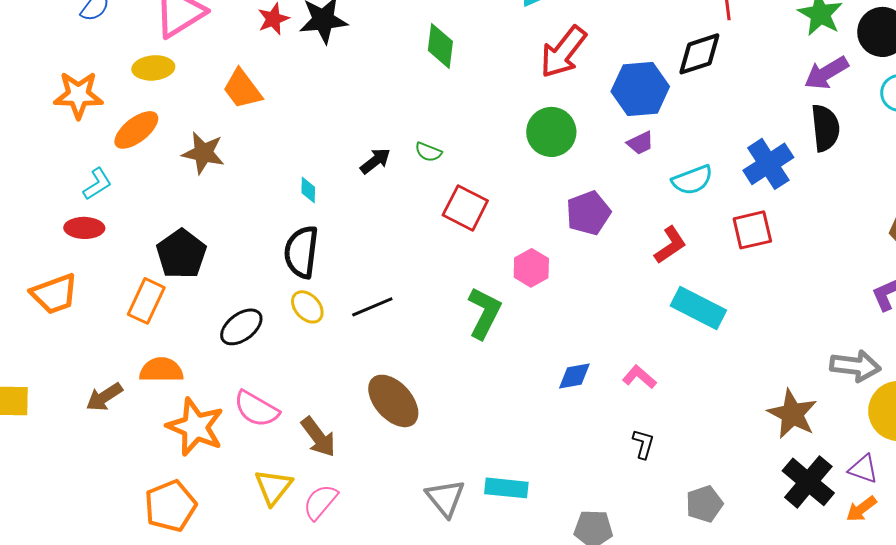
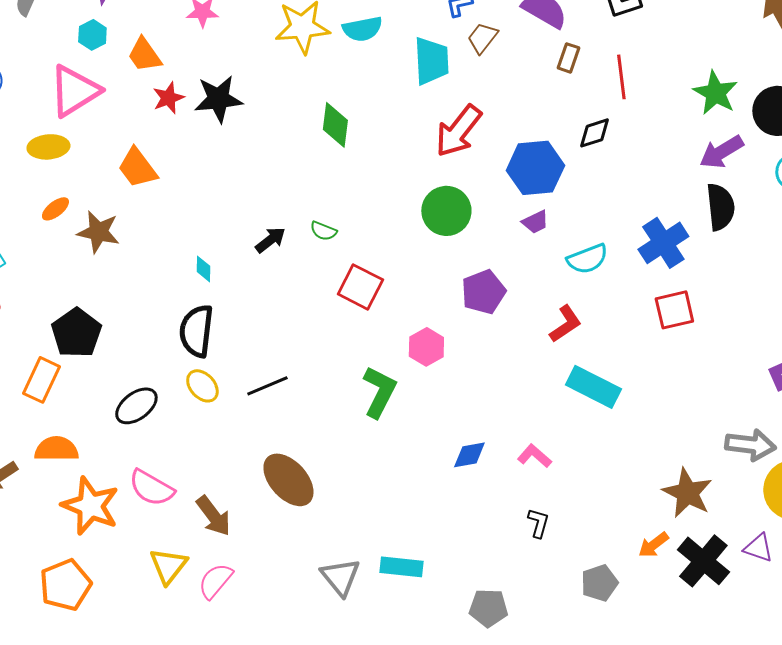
black diamond: (699, 54) -> (594, 133), size x0.7
orange ellipse: (136, 130) -> (55, 209), moved, size x0.6
red square: (752, 230) -> (674, 310), moved
orange arrow: (861, 509) -> (653, 545), moved

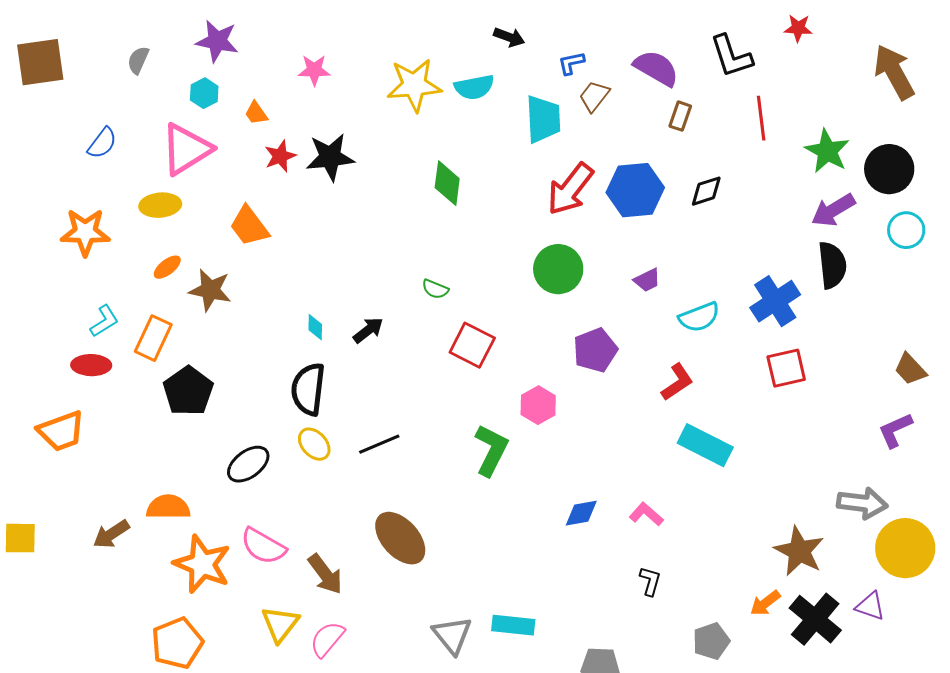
orange trapezoid: (144, 55) -> (256, 113), size x0.7
red line: (621, 77) -> (761, 118), moved
blue hexagon: (535, 168) -> (635, 190), moved
black arrow: (270, 240) -> (368, 330), moved
orange rectangle: (41, 380) -> (153, 338), moved

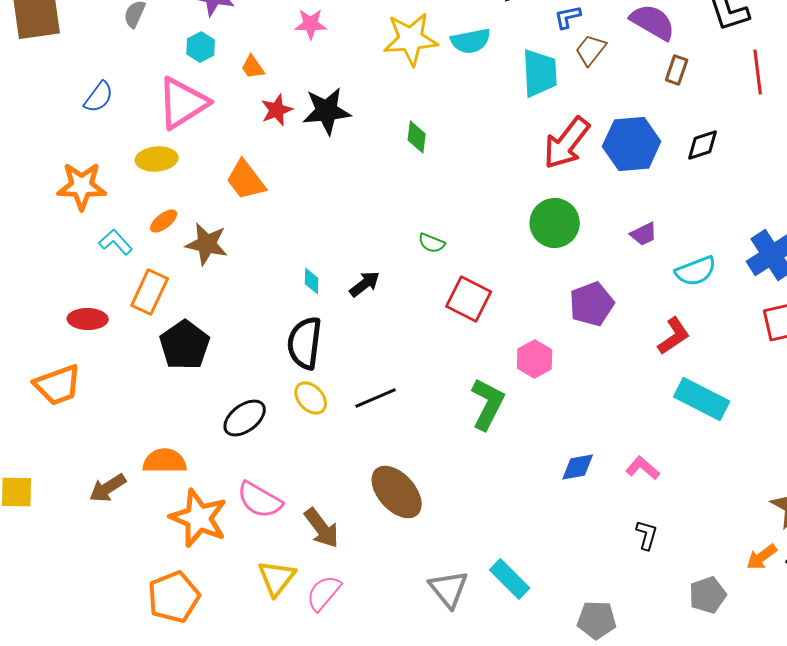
green diamond: (447, 183) -> (417, 137), moved, size x0.7
cyan L-shape: (104, 321) -> (116, 242), moved, turned -100
cyan rectangle: (513, 625) -> (510, 579), turned 39

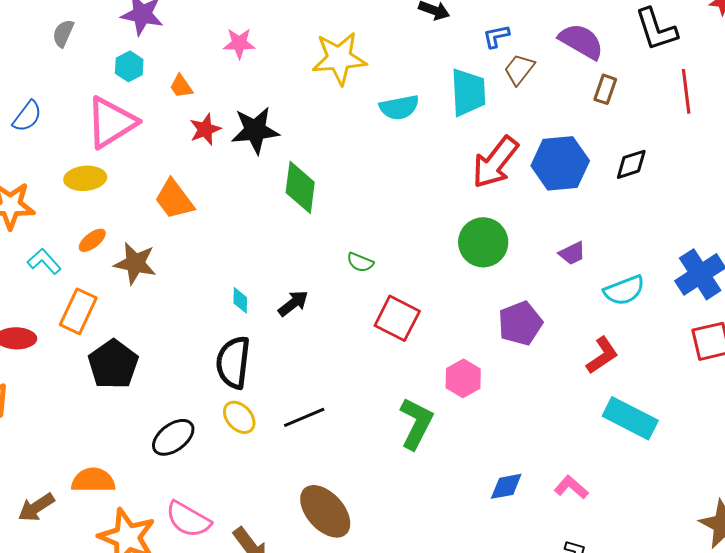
cyan semicircle: (471, 41) -> (399, 107), moved
green diamond: (417, 137) -> (300, 187), moved, size x1.6

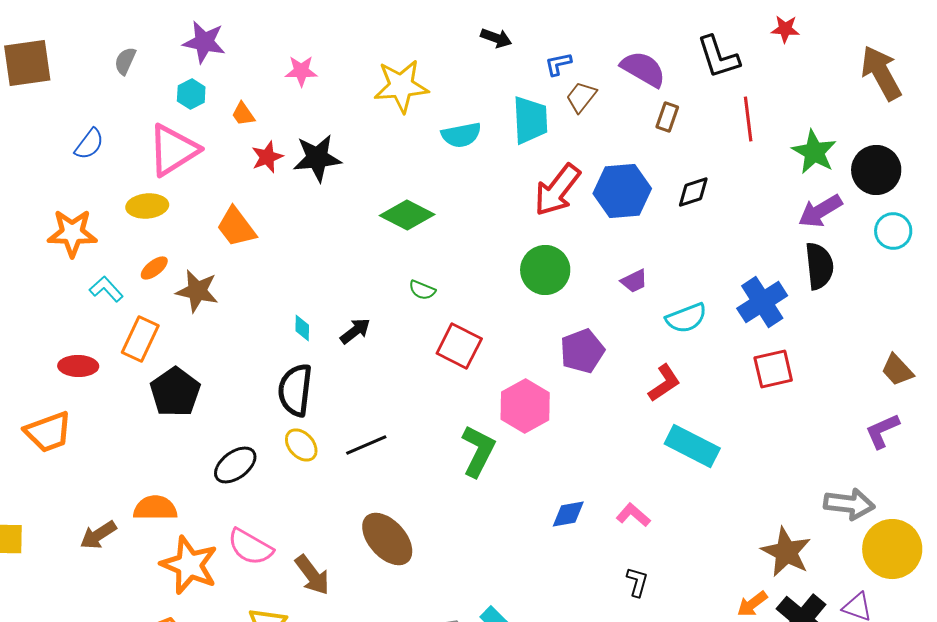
green diamond: (300, 187) -> (407, 215), moved, turned -70
pink hexagon: (463, 378) -> (525, 406), size x1.4

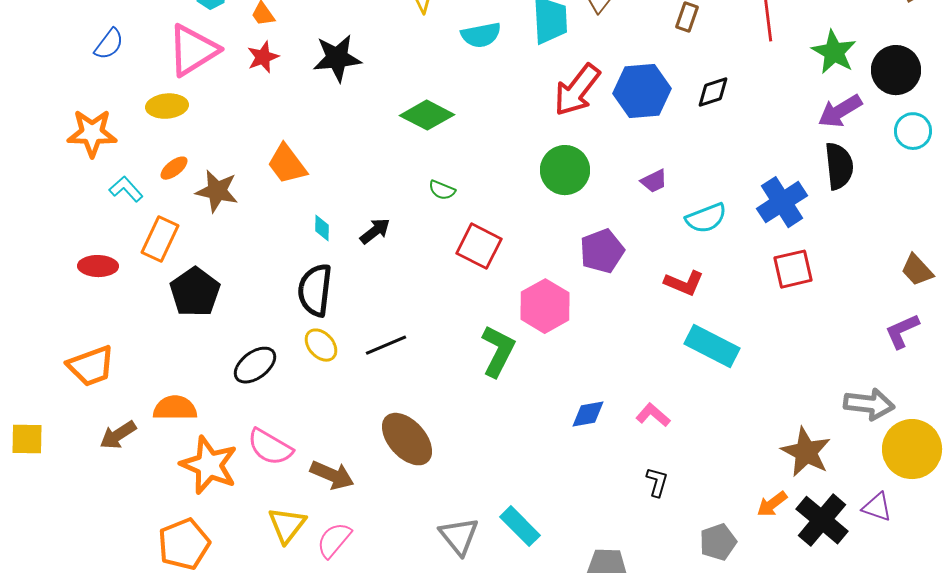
red star: (267, 157) -> (263, 57), moved
orange trapezoid: (236, 227) -> (287, 164), moved
red L-shape: (664, 383) -> (684, 283), turned 57
orange trapezoid: (48, 432) -> (91, 366), moved
brown arrow: (312, 575) -> (332, 475), turned -30

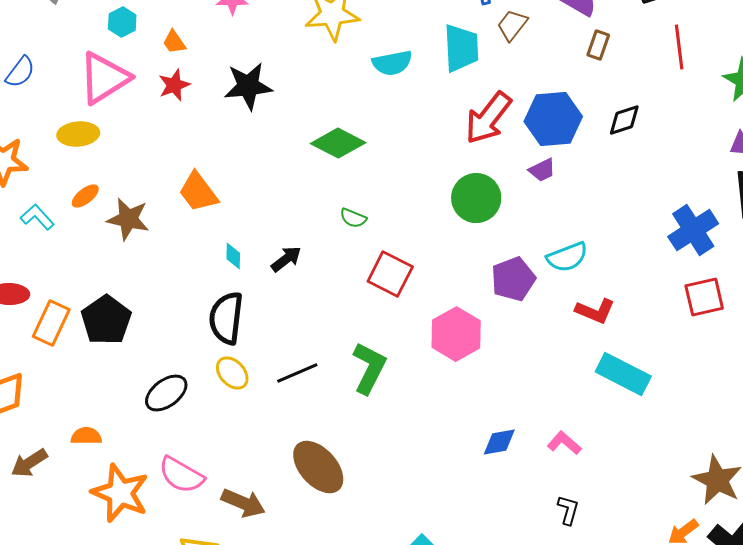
purple trapezoid: (654, 181) -> (542, 170), moved
cyan semicircle: (706, 218) -> (567, 257), moved
orange rectangle: (160, 239) -> (51, 323), moved
green L-shape: (498, 351) -> (369, 368), moved
orange semicircle: (175, 408) -> (86, 436), size x0.7

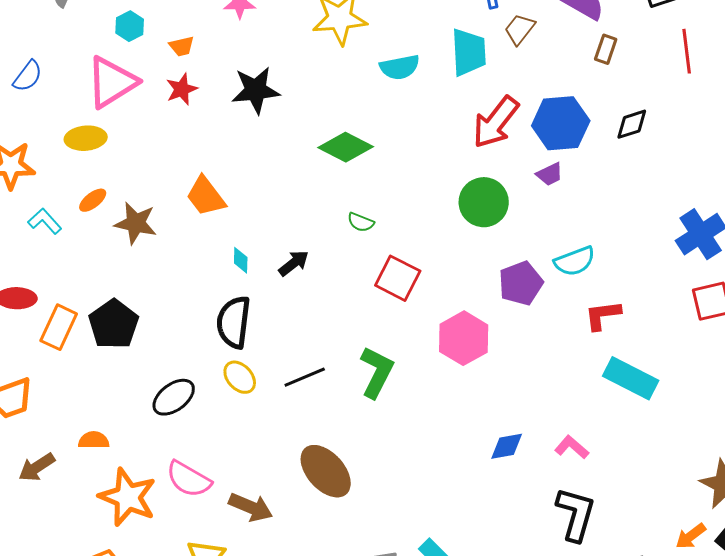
orange trapezoid: (174, 42) -> (182, 46), turned -68
red L-shape: (595, 311) -> (603, 315), turned 150
black L-shape: (568, 510) -> (576, 514), size x1.8

